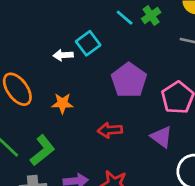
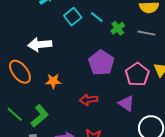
green cross: (151, 16) -> (118, 28), moved
cyan square: (88, 43) -> (73, 17), moved
white arrow: (63, 55) -> (40, 45), moved, size x1.6

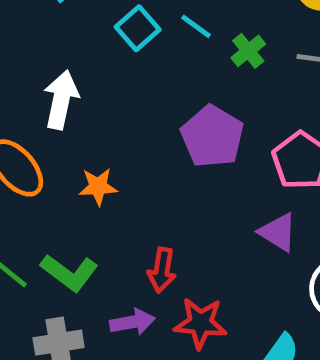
white arrow: (40, 45) -> (61, 100), turned 110
red arrow: (89, 100) -> (162, 270), moved, turned -72
green L-shape: (40, 116) -> (69, 273), turned 80

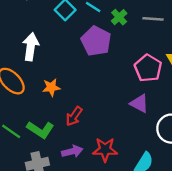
purple pentagon: (212, 137) -> (96, 41), moved
red arrow: (162, 270) -> (74, 116), moved, turned 30

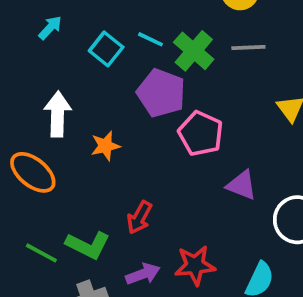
green cross: (119, 17) -> (194, 51), size x1.5
pink pentagon: (148, 68) -> (201, 134), moved
orange star: (51, 87) -> (105, 146), moved

